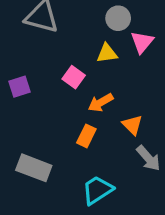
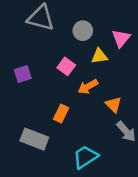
gray circle: (118, 18) -> (83, 31), moved
yellow triangle: (107, 53) -> (99, 56), moved
orange rectangle: (86, 136) -> (61, 114), moved

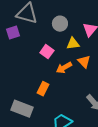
purple square: (23, 74) -> (13, 33), moved
orange triangle: (113, 105) -> (84, 62), moved

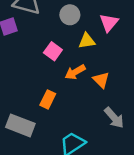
orange triangle: (84, 62) -> (101, 80), moved

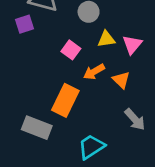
pink triangle: (109, 23) -> (132, 45), moved
orange rectangle: (48, 99) -> (65, 100), size x1.6

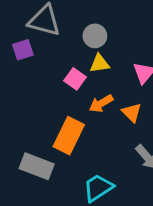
yellow triangle: (106, 39) -> (100, 64), moved

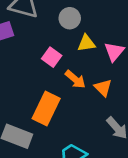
yellow triangle: (100, 64) -> (86, 43), moved
orange arrow: (101, 103) -> (75, 79), turned -110

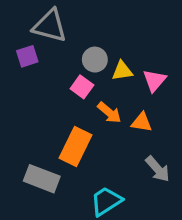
gray circle: (70, 18) -> (95, 60), moved
orange triangle: (103, 88) -> (142, 122), turned -36

